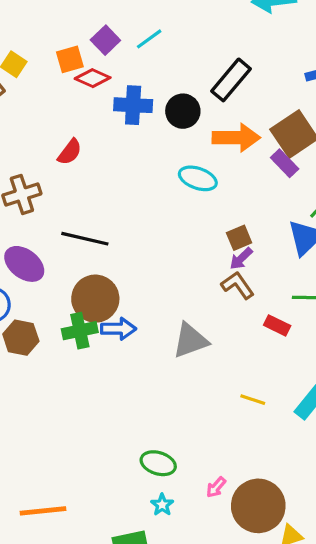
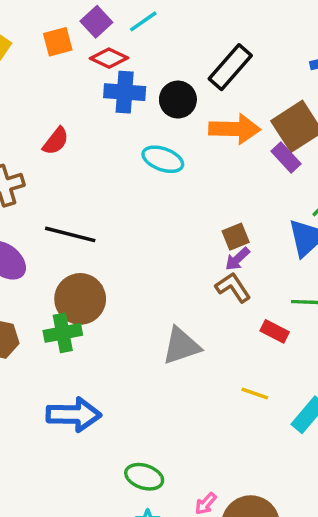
red diamond: (93, 78) -> (109, 58), moved
cyan ellipse: (198, 178) -> (163, 159), moved
blue arrow: (118, 329) -> (74, 415), moved, size x1.4
yellow line: (253, 400) -> (255, 394), moved

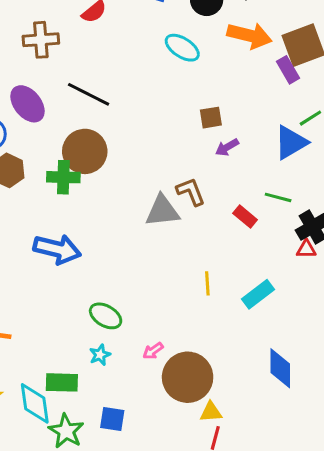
brown square: (236, 237) -> (211, 118), moved
brown L-shape: (233, 287) -> (191, 192), moved
yellow line: (255, 394) -> (207, 283), moved, turned 55

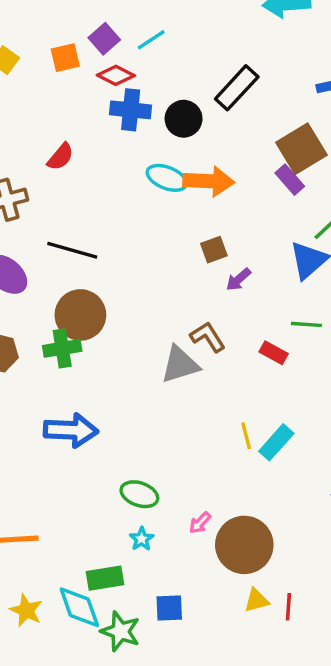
orange arrow: (250, 36) -> (209, 181), moved
cyan rectangle: (258, 294) -> (276, 442), moved
yellow triangle: (211, 412) -> (257, 600), moved

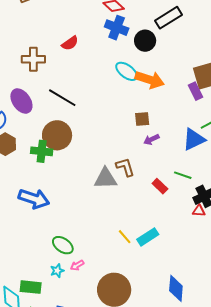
black rectangle: (237, 88) -> (168, 18), moved
yellow line: (246, 436) -> (125, 237), moved, turned -42
pink arrow: (200, 523) -> (77, 265), moved

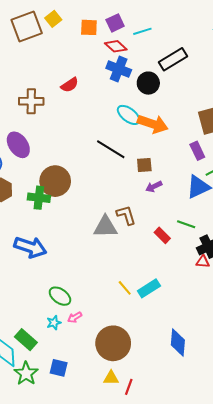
purple rectangle: (196, 91) -> (197, 151), moved
black line: (62, 98) -> (111, 149), moved
green rectangle: (31, 287) -> (26, 340), turned 35

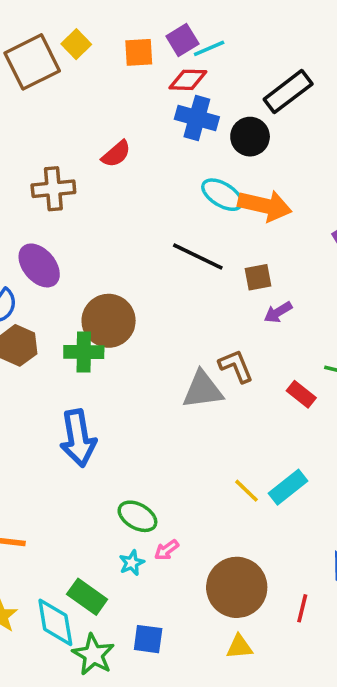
cyan line: (142, 31) -> (209, 48), moved
red diamond: (116, 46) -> (188, 80), turned -35
blue arrow: (30, 247) -> (78, 438), turned 68
red line: (129, 387) -> (302, 608), moved

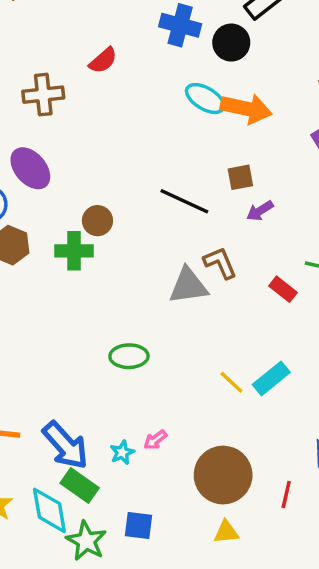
black line: (198, 256) -> (184, 201), moved
brown circle: (109, 321) -> (97, 221), size x0.6
blue arrow: (78, 438) -> (65, 445), moved, turned -32
green ellipse: (137, 516) -> (129, 356), moved, turned -30

